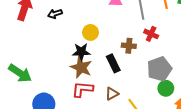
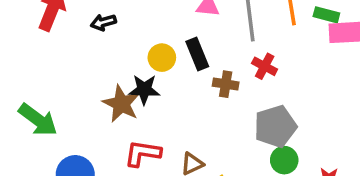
black rectangle: (113, 63) -> (197, 54), moved
brown star: (81, 67) -> (121, 104), moved

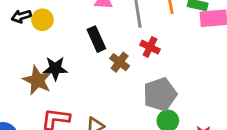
yellow circle: (162, 58) -> (42, 20), moved
brown cross: (226, 84) -> (120, 62), turned 30

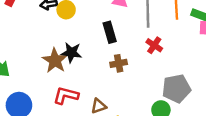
brown cross: (120, 62) -> (119, 63), moved, turned 35
gray pentagon: (160, 94) -> (176, 89), moved

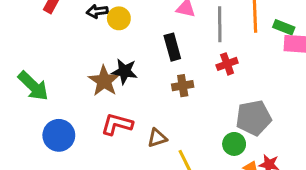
red cross: (154, 45) -> (227, 64), turned 35

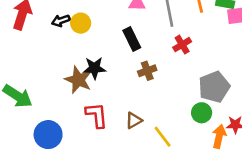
red L-shape: (117, 124) -> (97, 115), turned 80

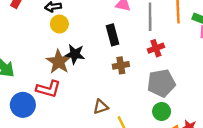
yellow circle: (81, 23) -> (59, 24), moved
gray pentagon: (214, 87) -> (161, 83), moved
red L-shape: (97, 115) -> (48, 89), moved, turned 100

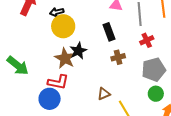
yellow circle: (59, 24) -> (63, 26), size x1.5
black star: (75, 54) -> (78, 51), turned -30
blue circle: (23, 105) -> (50, 99), moved

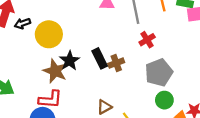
black arrow: (57, 12) -> (22, 23), moved
black rectangle: (109, 32) -> (100, 58), moved

